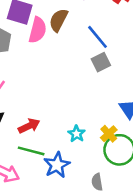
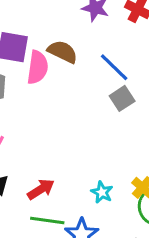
brown semicircle: (58, 20) -> (63, 52), turned 95

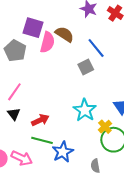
gray square: (122, 98) -> (86, 67), moved
cyan star: (102, 192) -> (85, 110), moved, size x1.6

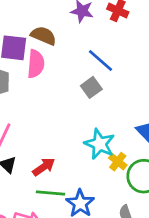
brown semicircle: (64, 34) -> (44, 36), moved
yellow cross: (105, 127) -> (118, 162), moved

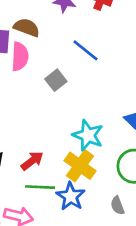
gray square: (91, 87) -> (56, 80), moved
yellow cross: (118, 162) -> (80, 166), moved, size x1.6

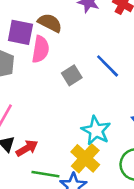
blue line: (86, 50) -> (108, 66), moved
red arrow: (32, 161) -> (27, 148), moved

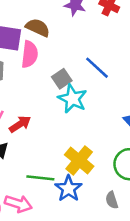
cyan star: (96, 131) -> (72, 99), moved
red arrow: (27, 148) -> (20, 124), moved

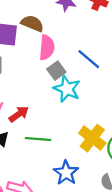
pink semicircle: (30, 54) -> (47, 47), moved
yellow cross: (79, 160) -> (92, 138), moved
green line: (40, 178) -> (38, 139), moved

